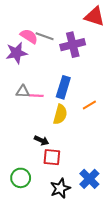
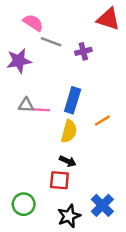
pink semicircle: (29, 36) -> (33, 23), moved
purple cross: (73, 45) -> (83, 51), size x0.6
black arrow: (41, 140) -> (68, 161), moved

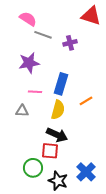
purple star: (19, 61) -> (29, 63), moved
gray triangle: (26, 105) -> (22, 111), moved
black arrow: (68, 161) -> (57, 135), size x1.5
green circle: (24, 204) -> (33, 168), moved
black star: (69, 216) -> (58, 181), turned -30

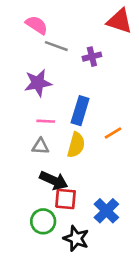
gray triangle: (22, 111) -> (41, 146), moved
black arrow: (57, 135) -> (54, 180), moved
blue cross: (86, 172) -> (106, 211), moved

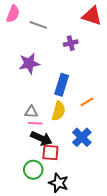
pink semicircle: (37, 25) -> (13, 14), moved, turned 78
gray line: (56, 46) -> (38, 25), moved
pink line: (46, 121) -> (35, 123), moved
blue cross: (106, 211) -> (82, 137), moved

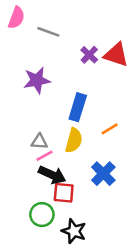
red triangle: (92, 16) -> (116, 55), moved
purple cross: (71, 43) -> (89, 55), turned -32
pink line: (35, 123) -> (44, 156), turned -32

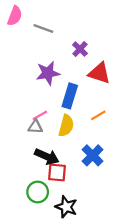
red triangle: (116, 55) -> (99, 73), moved
purple star: (37, 80) -> (48, 73), moved
pink line: (44, 156) -> (40, 115), moved

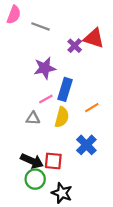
red triangle: (99, 73) -> (94, 38), moved
pink line: (40, 115) -> (46, 99), moved
black arrow: (47, 157) -> (32, 161), moved

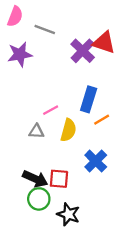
purple cross: (75, 46) -> (83, 51), size x1.5
purple star: (45, 68) -> (20, 54), moved
blue rectangle: (65, 89) -> (89, 99), moved

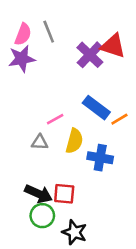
pink semicircle: (15, 16) -> (23, 34), moved
gray line: (45, 30) -> (49, 32), turned 48
blue rectangle: (89, 99) -> (96, 108), turned -70
orange line: (102, 120) -> (119, 119), moved
blue cross: (96, 161) -> (100, 158), moved, turned -35

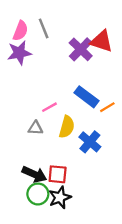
blue cross: (100, 158) -> (90, 142), turned 30
black star: (74, 232) -> (60, 197), moved, turned 30

